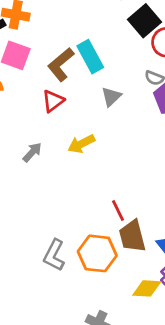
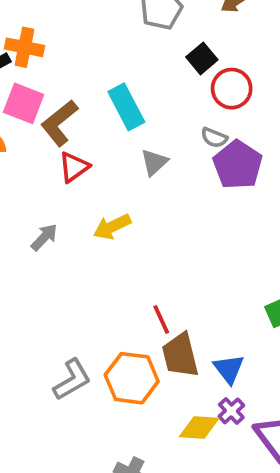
black square: (145, 21) -> (202, 58), size x0.7
brown L-shape: (61, 65) -> (59, 123), moved
gray L-shape: (54, 255) -> (72, 380), turned -148

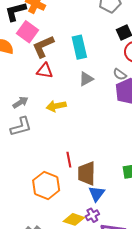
red triangle: (74, 167) -> (45, 71), turned 30
brown trapezoid: (180, 355) -> (87, 173), moved
gray L-shape: (72, 380) -> (21, 127), moved

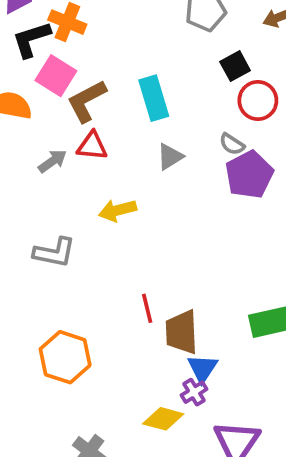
gray arrow: (20, 102) -> (52, 161), moved
gray L-shape: (21, 127) -> (54, 252), turned 30
orange hexagon: (46, 185) -> (65, 357), moved
purple cross: (92, 215) -> (194, 392), moved

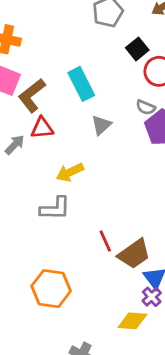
gray L-shape: (54, 252) -> (55, 208), moved
brown trapezoid: (182, 332) -> (134, 254), turned -112

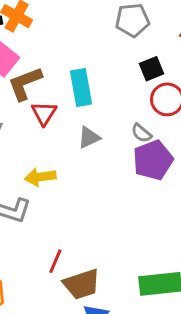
red triangle: (42, 128) -> (44, 113), moved, turned 50
red line: (105, 241) -> (55, 261), turned 30

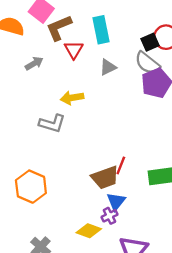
black square: (152, 69) -> (150, 42), moved
gray semicircle: (141, 133) -> (147, 63), size x1.6
red line: (55, 261) -> (121, 165), moved

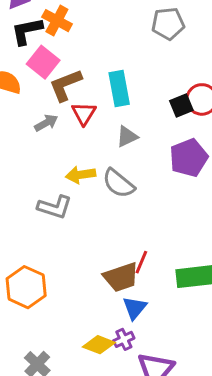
gray arrow: (34, 63) -> (46, 123), moved
gray semicircle: (147, 63) -> (119, 183), moved
purple cross: (109, 216) -> (124, 339), moved

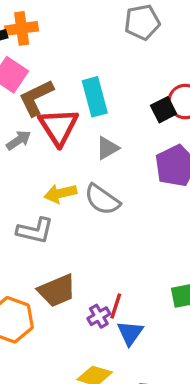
orange cross: (57, 21) -> (22, 28), turned -32
red triangle: (84, 113) -> (59, 127), size x1.5
red line: (141, 262) -> (116, 306), moved
brown trapezoid: (121, 277) -> (57, 291), moved
purple cross: (124, 339) -> (99, 316), moved

